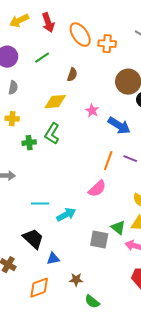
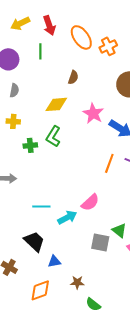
orange cross: (107, 44) -> (108, 46), turned -30
green line: (42, 58) -> (40, 51), moved, turned -56
pink star: (92, 111) -> (93, 113), size x1.5
pink semicircle: (97, 189) -> (90, 202), moved

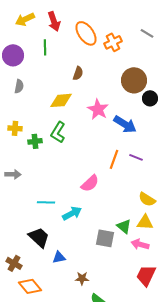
yellow cross: (13, 121) -> (15, 128), moved
pink semicircle: (90, 202) -> (90, 183), moved
orange diamond: (40, 290) -> (30, 286), moved, turned 70

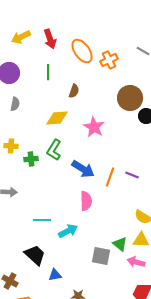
green line: (45, 47) -> (48, 72), moved
blue arrow: (125, 124) -> (83, 169), moved
pink semicircle: (90, 183) -> (86, 201), turned -48

